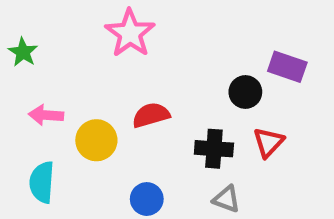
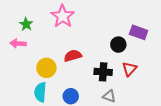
green star: (23, 52) -> (26, 24), moved
pink arrow: (46, 115) -> (18, 44), moved
cyan semicircle: (42, 182) -> (40, 92), moved

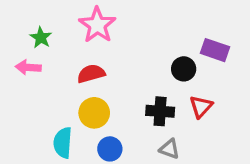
red semicircle: (73, 56) -> (91, 74), moved
yellow circle: (46, 68) -> (94, 113), moved

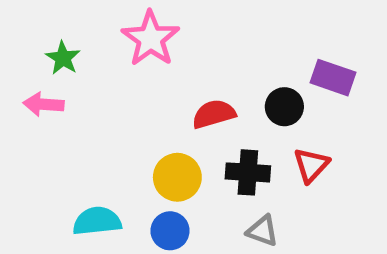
red semicircle: (91, 74) -> (214, 114), moved
yellow circle: (94, 113) -> (177, 177), moved
cyan semicircle: (63, 143) -> (97, 221), turned 80

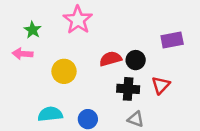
purple rectangle: (333, 78) -> (172, 40), turned -30
black circle: (284, 107) -> (136, 60), moved
yellow circle: (177, 177) -> (64, 71), moved

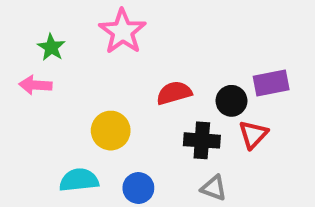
purple rectangle: (172, 40) -> (271, 83), moved
black circle: (136, 60) -> (231, 101), moved
yellow circle: (64, 71) -> (111, 131), moved

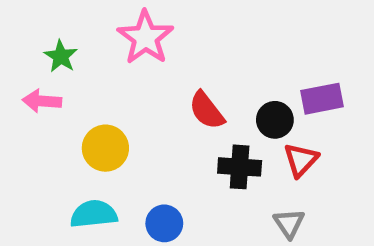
red semicircle: (174, 93) -> (207, 110), turned -112
yellow circle: (111, 131) -> (105, 148), moved
gray triangle: (214, 188) -> (289, 223), moved, turned 36

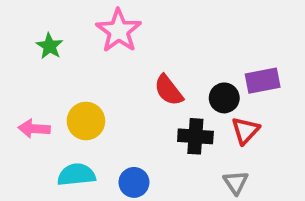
pink arrow: (42, 101) -> (34, 129), moved

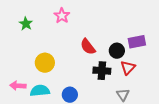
pink star: (119, 31) -> (62, 16), size x0.7
pink arrow: (34, 129) -> (18, 86), moved

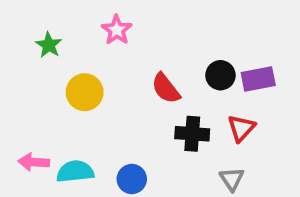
black circle: (117, 51) -> (220, 75), moved
yellow circle: (45, 63) -> (85, 92), moved

